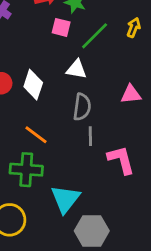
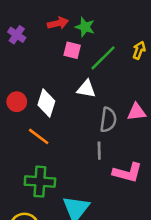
gray semicircle: (82, 107) -> (108, 120), moved
orange line: (36, 135) -> (39, 136), moved
pink L-shape: (121, 160) -> (127, 173), turned 120

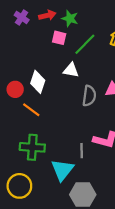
purple cross: (17, 35) -> (22, 17), moved
red circle: (17, 102) -> (15, 89), moved
gray line: (99, 151) -> (82, 151), moved

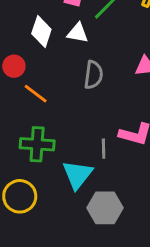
white triangle: (71, 70) -> (78, 33), moved
white diamond: (38, 82) -> (41, 31), moved
gray semicircle: (89, 96) -> (93, 75), moved

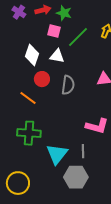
red circle: (14, 66) -> (42, 79), moved
gray line: (104, 149) -> (83, 151), moved
yellow circle: (20, 196) -> (18, 183), moved

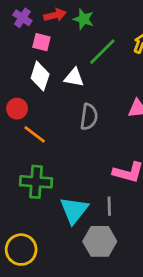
pink square: (54, 31) -> (41, 42), moved
red circle: (42, 79) -> (17, 109), moved

